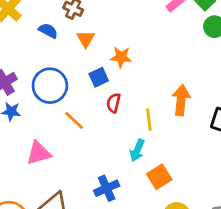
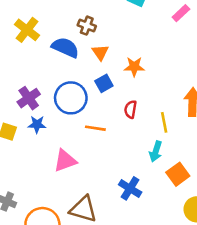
blue semicircle: (48, 31) -> (65, 47), size x1.5
blue square: (99, 77) -> (104, 83), moved
orange line: (74, 120) -> (95, 128), turned -30
blue cross: (107, 188) -> (130, 188), turned -30

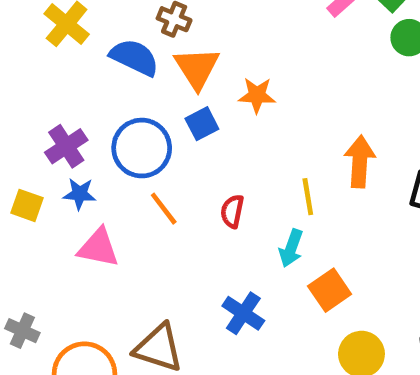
orange triangle: (100, 52) -> (197, 68), size x1.5
red semicircle: (131, 109) -> (232, 211), moved
orange line: (95, 128) -> (164, 209), moved, turned 42
pink triangle: (65, 161) -> (98, 248), moved, turned 30

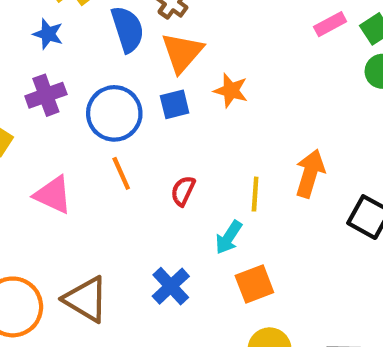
blue semicircle: (134, 57) -> (128, 29), turned 33
blue star: (80, 194) -> (48, 34), moved

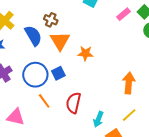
blue square: (175, 104) -> (58, 73), moved
red semicircle: (183, 191) -> (74, 103), size x1.5
yellow line: (255, 194) -> (129, 115), moved, turned 56

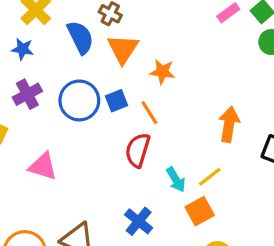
orange line: (44, 101) -> (149, 113), moved
yellow line: (129, 115) -> (210, 177), moved
cyan arrow: (98, 119) -> (176, 180), turned -56

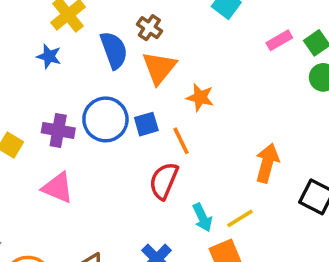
purple cross: (27, 94) -> (58, 130), moved, turned 32

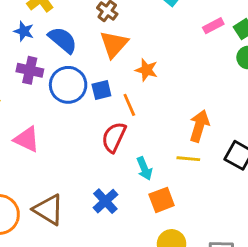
blue semicircle: (114, 50) -> (63, 40), moved, turned -32
purple cross: (58, 130) -> (30, 70), moved
yellow line: (240, 218) -> (188, 159), moved, turned 35

